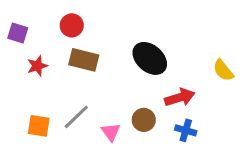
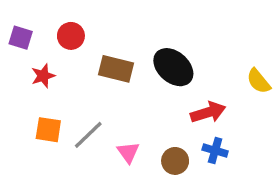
red circle: (72, 25) -> (71, 36), moved
brown rectangle: (84, 60) -> (116, 69), moved
brown circle: (144, 120) -> (175, 161), moved
orange square: (39, 126) -> (48, 130), moved

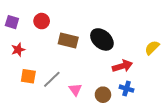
red star: (43, 76) -> (18, 50), moved
yellow semicircle: (258, 81) -> (152, 48), turned 84

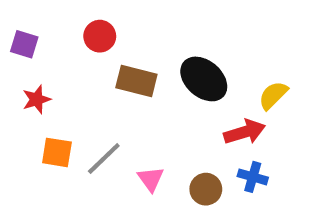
red circle: (42, 21) -> (100, 36), moved
yellow semicircle: (152, 48) -> (273, 95), moved

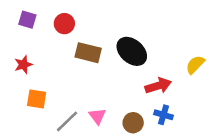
purple square: (24, 44) -> (27, 20), moved
yellow semicircle: (273, 95) -> (195, 65), moved
gray line: (104, 159) -> (67, 121), moved

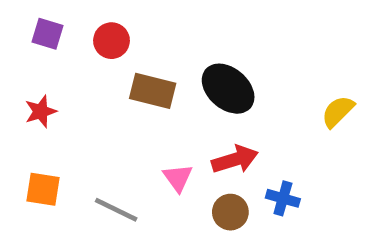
red arrow: (158, 86) -> (235, 159), moved
orange square: (37, 99) -> (43, 189), moved
pink triangle: (97, 116) -> (178, 178), moved
gray line: (67, 121) -> (116, 210), turned 70

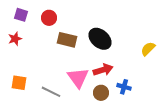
red star: (41, 111) -> (15, 39), moved
pink triangle: (178, 178) -> (78, 78), size x1.6

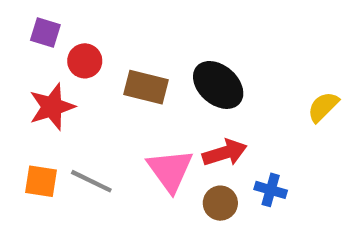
red circle: (49, 18) -> (85, 61), moved
red star: (15, 39) -> (52, 107), moved, size x1.5
gray line: (51, 92) -> (91, 181), moved

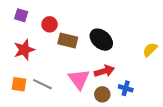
red circle: (85, 61) -> (50, 24), moved

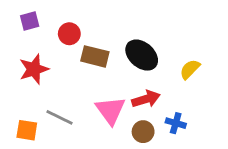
purple square: (21, 15) -> (30, 21), turned -32
yellow semicircle: (150, 50) -> (190, 69), moved
orange square: (19, 84) -> (27, 130), moved

